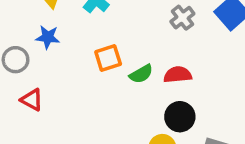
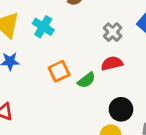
red semicircle: (178, 75) -> (112, 63), moved

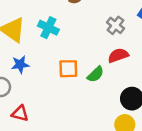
orange square: (59, 71) -> (68, 69), turned 30

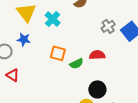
gray cross: (115, 25) -> (108, 26), moved

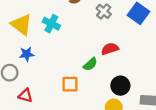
gray cross: (108, 26) -> (104, 11), moved
orange square: (58, 53) -> (70, 84), moved

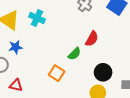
red semicircle: (110, 49) -> (92, 39), turned 140
orange square: (70, 84) -> (57, 73), turned 35

